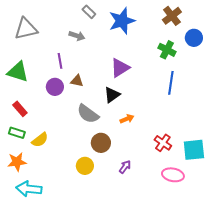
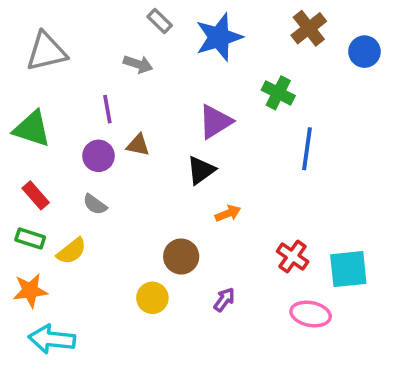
blue circle: (194, 38) -> (364, 52), moved
green cross: (167, 50) -> (278, 93), moved
gray semicircle: (88, 114) -> (95, 204), moved, size x0.6

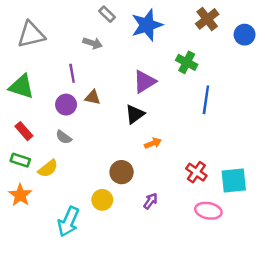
orange star: (30, 291) -> (20, 195), turned -30
cyan arrow: (52, 339) -> (68, 222), moved, turned -72

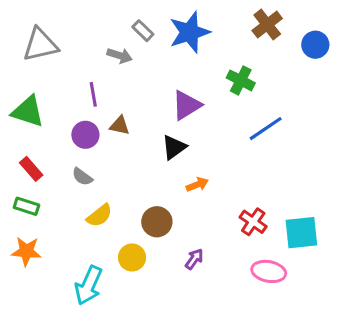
gray rectangle: (107, 14) -> (143, 31), moved
blue line: (206, 100) -> (266, 129), turned 48
yellow semicircle: (48, 169) -> (99, 216), moved
orange star: (20, 195) -> (26, 251), turned -30

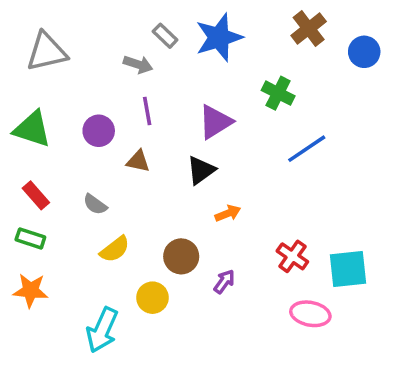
purple line: (93, 94) -> (147, 111), moved
brown triangle: (120, 125) -> (138, 161), moved
purple circle: (85, 135) -> (99, 131), moved
purple arrow: (194, 259) -> (224, 281), moved

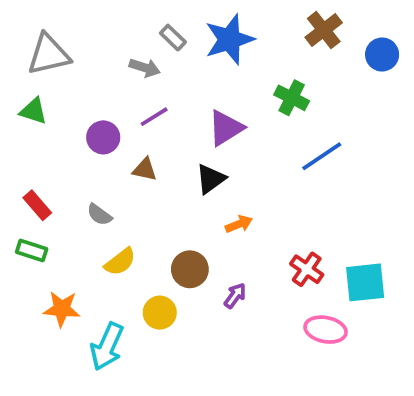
purple line: (147, 111) -> (154, 117), turned 68
green triangle: (32, 129) -> (33, 111), moved, size x0.7
orange star: (30, 290) -> (62, 309), moved

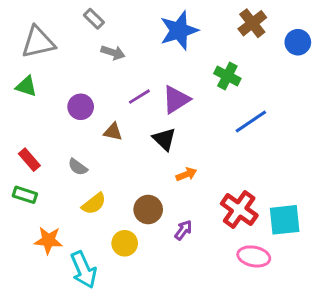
gray rectangle: (173, 38) -> (94, 19), moved
purple line: (154, 117) -> (139, 97), moved
black triangle: (211, 179) -> (164, 139), turned -40
red cross: (307, 269) -> (239, 210), size x1.4
cyan arrow: (107, 347) -> (84, 270), turned -48

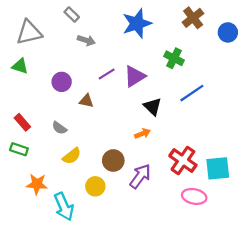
black triangle: (164, 139) -> (153, 107), moved
purple arrow: (183, 230) -> (140, 176), size x1.6

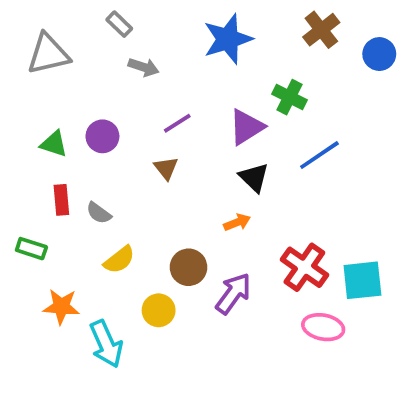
green triangle: (20, 66) -> (54, 144), moved
purple triangle: (135, 76) -> (246, 127), moved
brown triangle: (86, 101) -> (166, 168), moved, turned 40
red rectangle: (22, 122) -> (61, 200), moved, turned 36

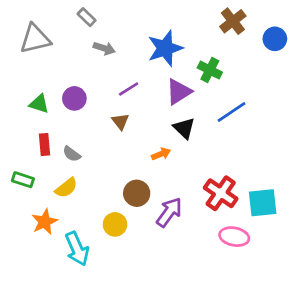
blue star: (228, 39) -> (165, 48), moved
orange arrow: (237, 222) -> (161, 154), moved
yellow semicircle: (119, 260) -> (66, 188), moved
orange star: (61, 307) -> (45, 222), turned -30

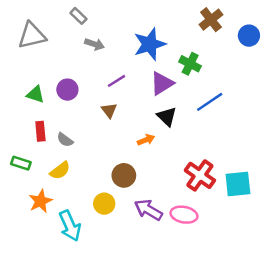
purple arrow: (169, 212) -> (148, 210), moved, turned -96
pink ellipse: (234, 237) -> (184, 215), moved

